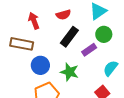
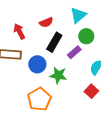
blue circle: (40, 65) -> (37, 64), moved

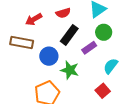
red arrow: (19, 31) -> (34, 19), turned -98

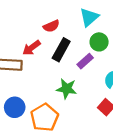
red arrow: (34, 19) -> (32, 48), moved
blue circle: (49, 56) -> (15, 107), moved

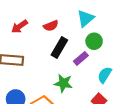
red arrow: (32, 48) -> (19, 27), moved

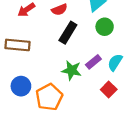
purple rectangle: (81, 58) -> (93, 62), moved

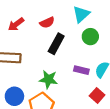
purple rectangle: (93, 62) -> (81, 70), turned 56
green star: (72, 70) -> (48, 79), moved

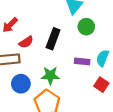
red semicircle: (47, 23) -> (26, 42), moved
blue circle: (14, 96) -> (21, 84), moved

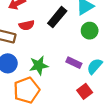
black rectangle: (53, 39) -> (57, 17), moved
green star: (50, 76) -> (39, 65), turned -30

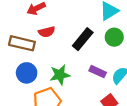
black rectangle: (57, 17) -> (83, 39), moved

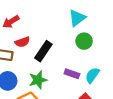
black rectangle: (83, 39) -> (43, 51), moved

